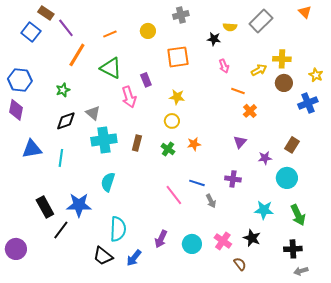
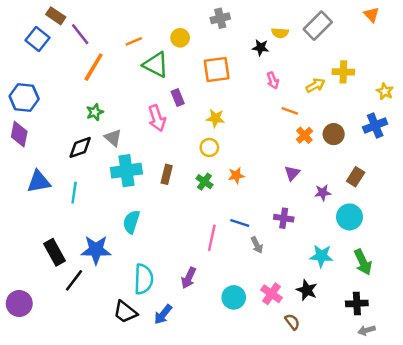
green triangle: (111, 68) -> (156, 65), moved
brown circle: (284, 83) -> (334, 134), moved
green star: (63, 90) -> (95, 112), moved
pink line: (174, 195) -> (212, 238), turned 50
purple arrow: (161, 239) -> (189, 278), moved

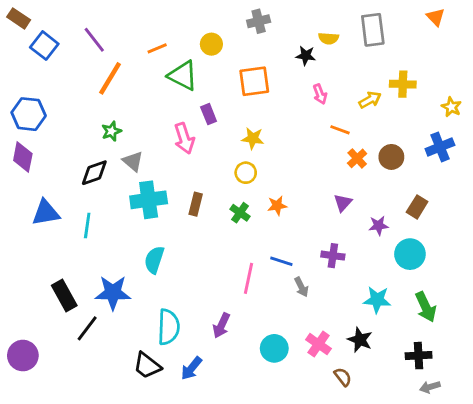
brown rectangle: (56, 16) -> (19, 18), moved
gray rectangle: (318, 26) -> (373, 30), turned -52

